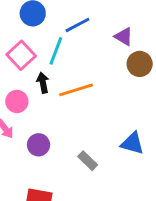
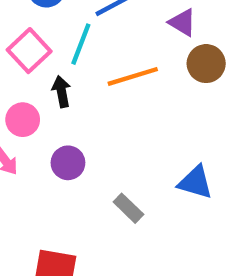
orange line: (76, 90) -> (133, 76), moved
purple circle: (39, 145) -> (68, 163), moved

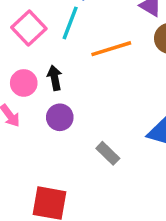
black arrow: (62, 92) -> (55, 78), moved

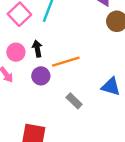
orange line: (111, 49) -> (66, 62), moved

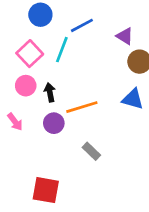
pink circle: (16, 52) -> (26, 86), moved
blue triangle: (111, 87) -> (133, 99), moved

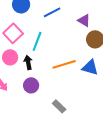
cyan line: (62, 50) -> (37, 41), moved
orange line: (82, 107) -> (64, 64), moved

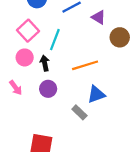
purple triangle: (84, 20) -> (98, 17), moved
blue triangle: (90, 67) -> (96, 94), moved, turned -36

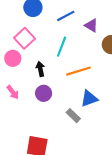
cyan line: (55, 40) -> (62, 47), moved
pink circle: (25, 57) -> (13, 58), moved

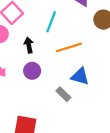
blue triangle: (89, 99) -> (80, 76), turned 36

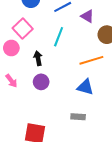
orange line: (69, 47) -> (91, 60), moved
gray rectangle: (63, 94) -> (78, 117), moved, turned -40

